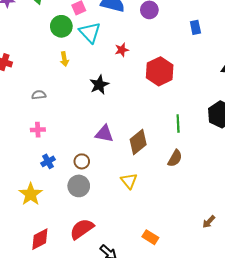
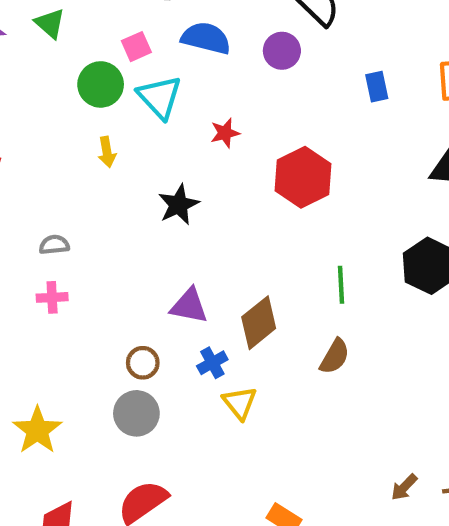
gray semicircle: (39, 95) -> (54, 245), moved
blue cross: (48, 161) -> (212, 363), moved

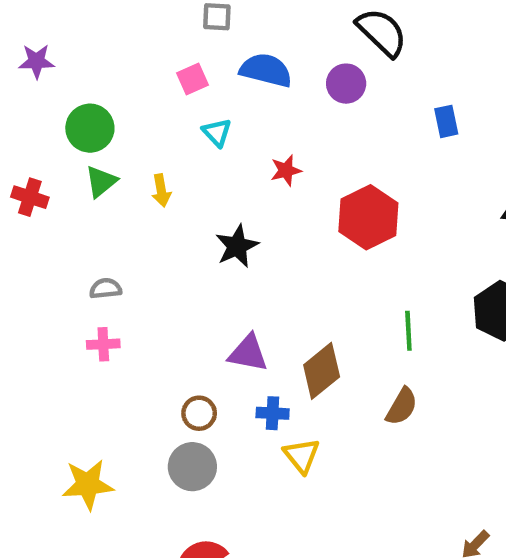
green triangle: (50, 23) -> (101, 182), moved, turned 40
green circle: (101, 84) -> (90, 128), moved
cyan triangle: (160, 97) -> (217, 133), size x0.6
blue cross: (212, 363) -> (273, 413), turned 32
yellow star: (37, 430) -> (88, 484), turned 30

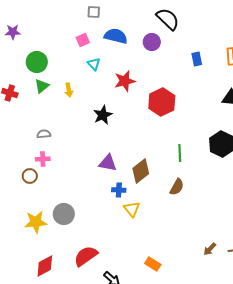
red star: (286, 170) -> (125, 81), size x1.5
brown circle: (199, 413) -> (30, 176), moved
gray circle: (192, 467) -> (64, 214), moved

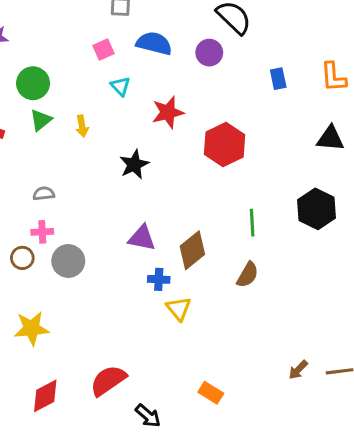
gray circle: (64, 214) -> (68, 261), moved

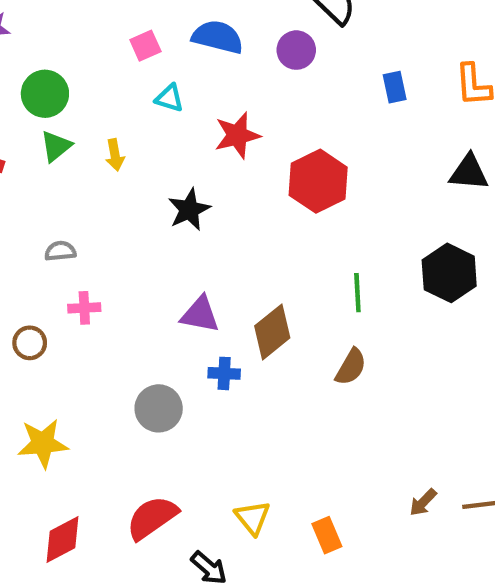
cyan triangle: (120, 86) -> (170, 98), turned -30
pink cross: (42, 232) -> (84, 308), moved
gray circle: (68, 261) -> (159, 408), moved
yellow triangle: (179, 308) -> (253, 518), moved
orange rectangle: (211, 393) -> (327, 535), moved, turned 35

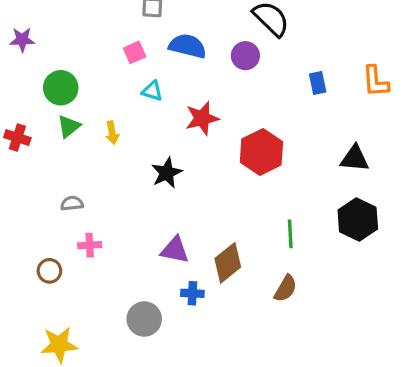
black triangle: (469, 172) -> (355, 158), moved

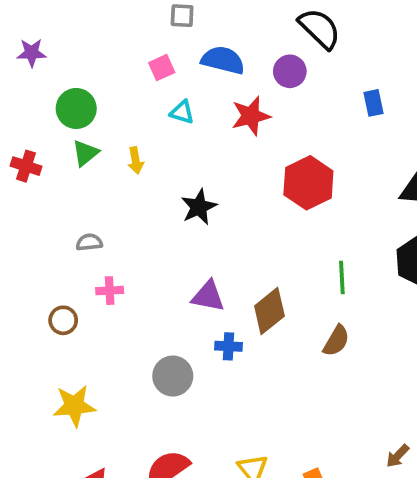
red star: (202, 118) -> (251, 116), moved

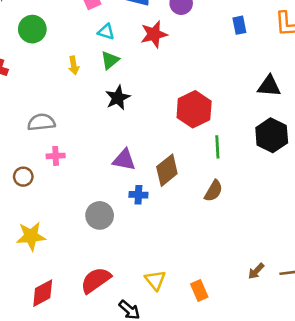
green triangle: (85, 153) -> (110, 60), moved
red hexagon: (308, 183) -> (194, 109), moved
gray semicircle: (89, 242) -> (41, 122), size x1.5

